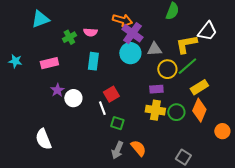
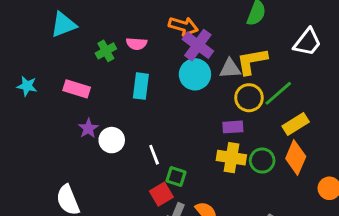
yellow L-shape: (186, 44) -> (252, 61), moved
pink rectangle: (49, 63) -> (77, 89), turned 30
red square: (111, 94) -> (161, 194), moved

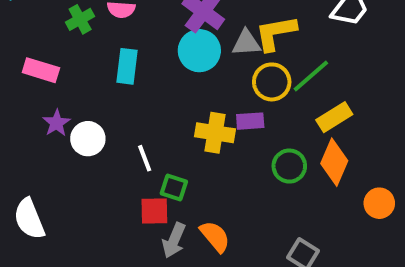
yellow cross: (231, 158) -> (215, 133), moved
red square: (161, 194) -> (154, 211), turned 30

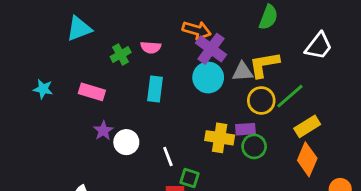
green circle: (289, 166) -> (254, 146), moved

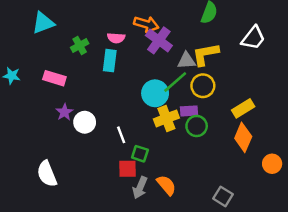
pink semicircle: (151, 47) -> (116, 38), moved
cyan circle: (208, 78) -> (155, 93), moved
cyan rectangle: (155, 89) -> (110, 61), moved
green line: (290, 96) -> (175, 82), moved
yellow cross: (220, 138) -> (166, 118), turned -30

